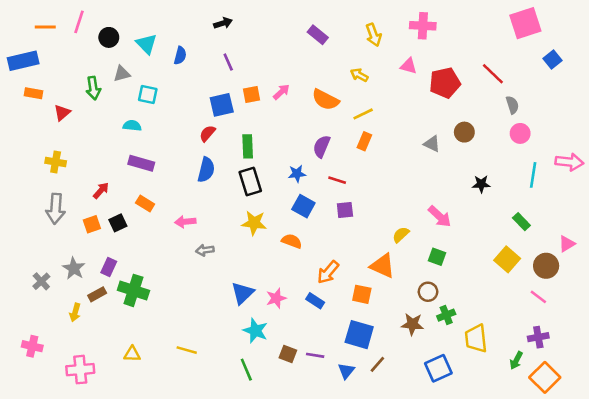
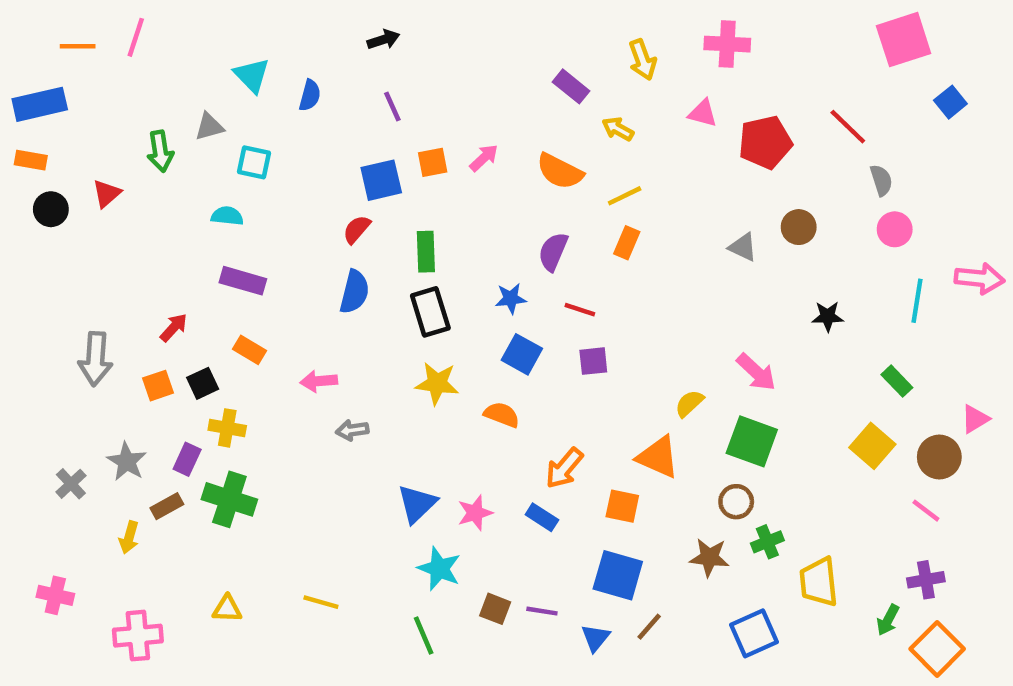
purple rectangle: (318, 35) -> (571, 86), moved
black circle: (109, 37) -> (51, 209), moved
orange rectangle: (34, 93) -> (31, 160), moved
yellow cross: (56, 162) -> (227, 428), moved
green square: (437, 257) -> (752, 441), size x1.6

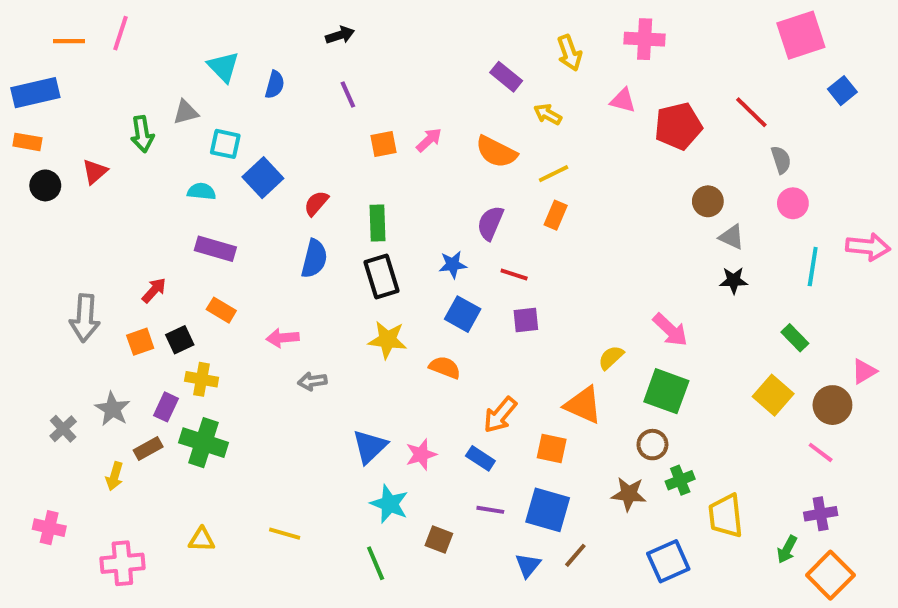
blue square: (381, 180) -> (263, 178), moved, turned -30
gray triangle: (743, 247) -> (732, 237), moved
purple line: (542, 611) -> (490, 510), moved

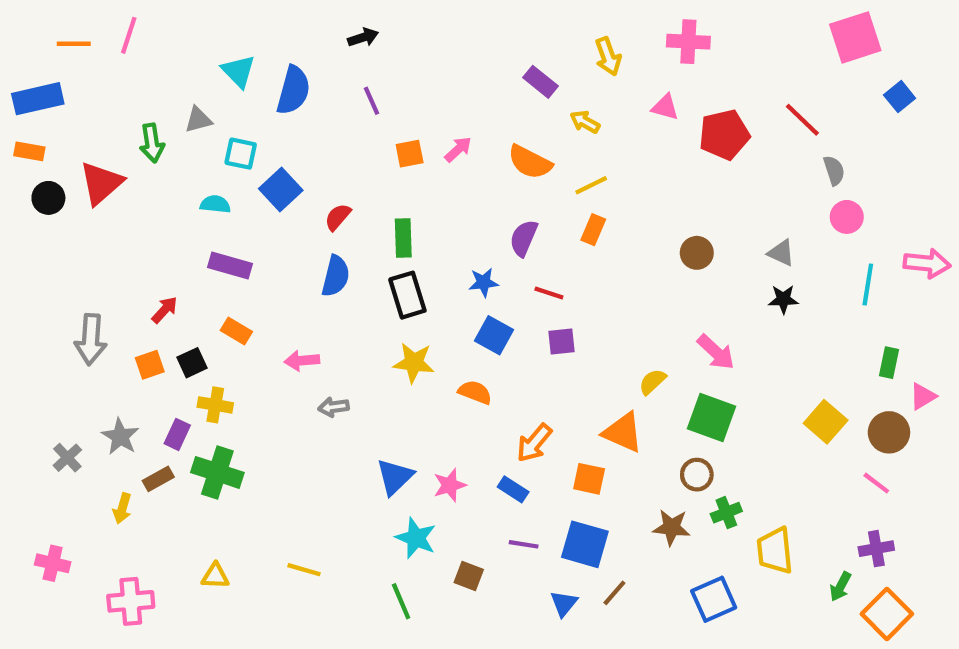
blue semicircle: (275, 85) -> (293, 90), size x1.6
red triangle: (95, 172) -> (101, 183), size x1.6
brown circle: (708, 201) -> (697, 253), moved
green rectangle: (795, 338) -> (889, 363), moved, turned 56

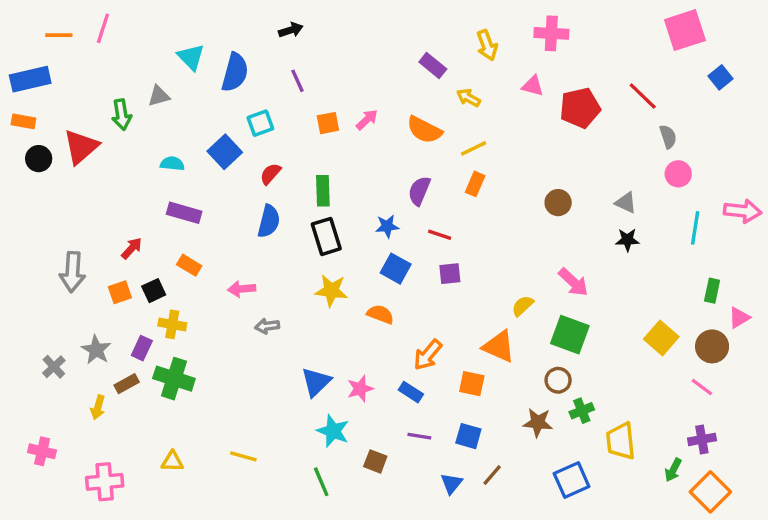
cyan square: (241, 154) -> (260, 123), moved, turned -32
blue square: (585, 544) -> (468, 436), size x0.7

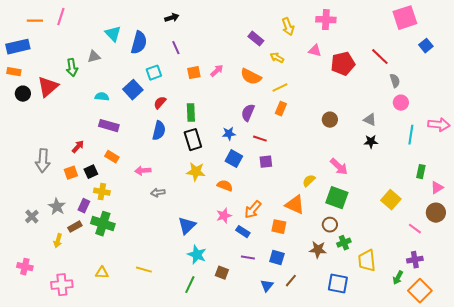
brown circle: (712, 346) -> (436, 213), moved
pink star: (360, 389) -> (224, 216), moved
blue square: (572, 480) -> (338, 284), turned 35
green line: (321, 482) -> (190, 285), turned 48

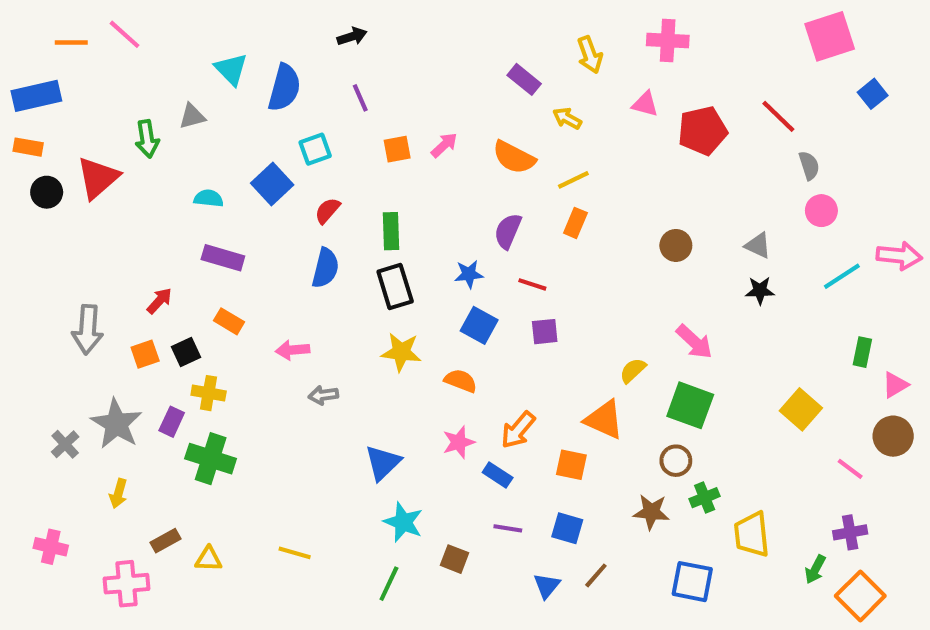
pink line: (61, 17) -> (125, 34), turned -66
cyan line: (411, 135) -> (842, 276), turned 48
gray star: (57, 207) -> (116, 424), size x1.4
brown rectangle: (75, 227) -> (166, 541), moved

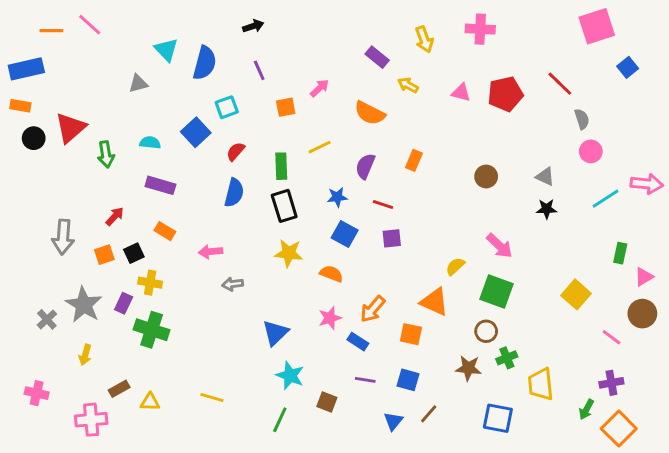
pink triangle: (645, 104) -> (461, 92), moved
green arrow: (147, 139) -> (106, 154), moved
pink arrow: (444, 145) -> (320, 88), moved
yellow line: (573, 180) -> (320, 147), moved

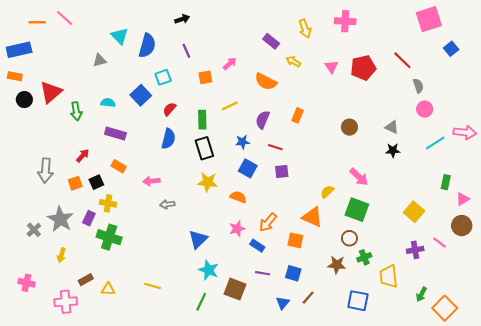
pink triangle: (461, 92) -> (331, 67), turned 40
purple cross: (611, 383) -> (415, 250), moved
brown square: (327, 402) -> (235, 289), size x1.5

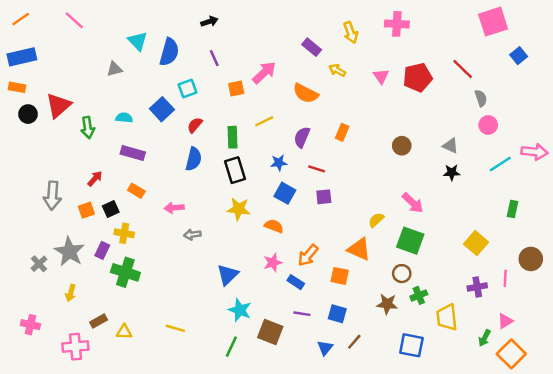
orange line: (37, 22) -> (21, 19), moved, turned -35
pink arrow: (230, 64) -> (264, 73), size x1.5
pink triangle: (463, 199) -> (505, 321), moved
pink line: (439, 242) -> (505, 278), turned 56

